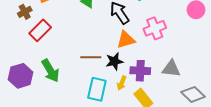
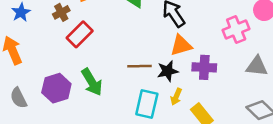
pink cross: (155, 28) -> (236, 29), moved
gray triangle: (171, 69) -> (257, 66), moved
purple cross: (140, 71) -> (204, 67), moved

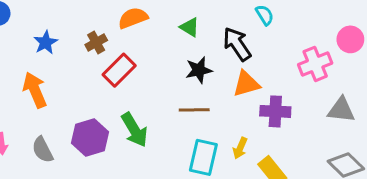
black star: (168, 71) -> (199, 70), moved

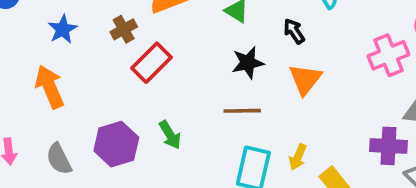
black arrow: (237, 44) -> (294, 31), size x0.6
orange triangle: (246, 84) -> (305, 79), turned -36
purple cross: (275, 111) -> (389, 146), moved
green arrow: (134, 130) -> (170, 135), size x0.7

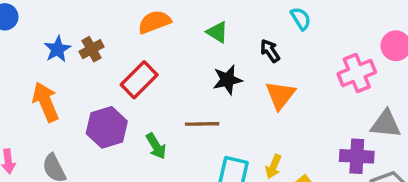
brown cross: (124, 29) -> (91, 49), moved
brown line: (242, 111) -> (202, 124), moved
purple hexagon: (116, 144) -> (107, 127), moved

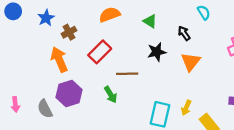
blue star: (57, 49) -> (46, 18), moved
orange arrow: (46, 102) -> (59, 60), moved
brown line: (202, 124) -> (127, 74), moved
purple hexagon: (107, 127) -> (69, 94), moved

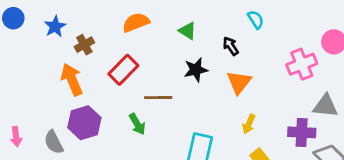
yellow arrow: (186, 108) -> (249, 124), moved

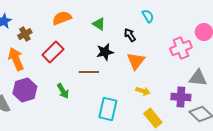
brown line: (158, 98) -> (89, 72), moved
yellow arrow: (249, 124) -> (143, 91), turned -96

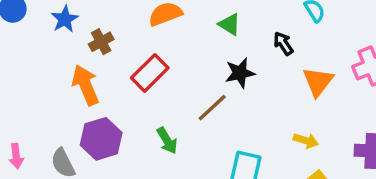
orange triangle: (136, 61) -> (318, 82), moved
brown line: (89, 72) -> (212, 108), turned -42

